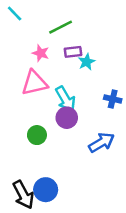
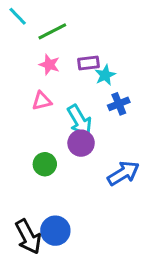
green line: (61, 27) -> (52, 31), moved
pink triangle: (34, 83) -> (42, 101), size x0.6
blue cross: (113, 99) -> (119, 104), moved, turned -35

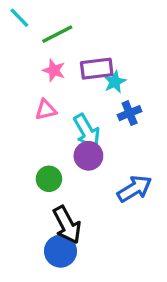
purple rectangle: (89, 63) -> (97, 69), size x1.4
black arrow: (28, 237) -> (67, 225), moved

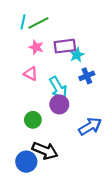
cyan line: (19, 18) -> (23, 22), moved, turned 56
pink triangle: (46, 110) -> (31, 74), turned 40
black arrow: (67, 225) -> (45, 151), turned -40
blue circle: (60, 251) -> (26, 162), moved

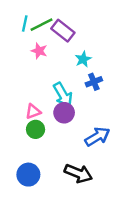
purple rectangle: (65, 46) -> (63, 31), moved, turned 45
pink triangle: (31, 74) -> (33, 112), moved, turned -48
black arrow: (45, 151) -> (78, 173), moved

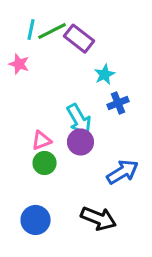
pink star: (39, 51) -> (19, 64), moved

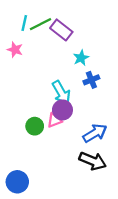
pink triangle: (42, 140) -> (54, 120), moved
black arrow: (98, 218) -> (93, 161), moved
blue circle: (36, 220) -> (17, 182), moved

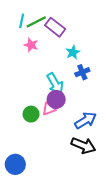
pink star: (15, 50) -> (31, 45), moved

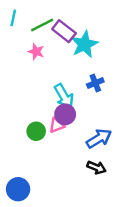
cyan line: (22, 21) -> (13, 18), moved
cyan star: (73, 52) -> (84, 44), moved, size x1.6
black arrow: (83, 146) -> (97, 167), size x0.7

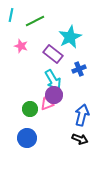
purple rectangle: (64, 31) -> (53, 54), moved
pink star: (36, 52) -> (21, 46), moved
blue arrow: (99, 139) -> (82, 115), turned -45
blue circle: (18, 189) -> (27, 138), moved

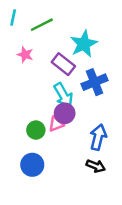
blue cross: (79, 69) -> (95, 82), size x1.5

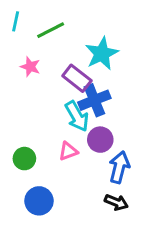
blue cross: (95, 82) -> (94, 100), moved
purple circle: (65, 113) -> (100, 140), moved
green circle: (36, 130) -> (24, 159), moved

